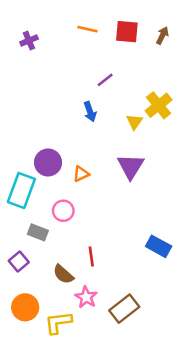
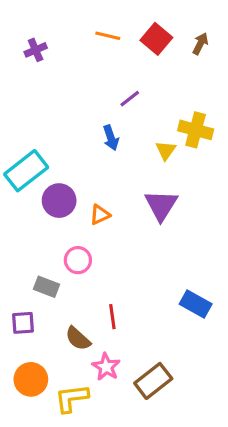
red square: (127, 32) -> (156, 39), turned 35
yellow cross: (159, 105) -> (196, 130), turned -36
cyan rectangle: (21, 190) -> (26, 171), moved, turned 32
purple square: (19, 262) -> (23, 323), turned 36

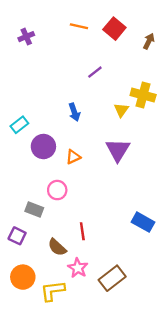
brown arrow: (200, 44) -> (149, 41), moved
blue arrow: (111, 138) -> (74, 112), moved
cyan rectangle: (26, 171) -> (19, 125), size x0.6
purple square: (23, 323) -> (17, 236), turned 30

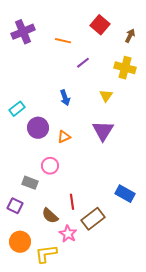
orange line: (79, 26) -> (63, 41), moved
purple cross: (26, 37) -> (23, 32), size x1.6
yellow cross: (143, 95) -> (125, 68), moved
brown rectangle: (112, 278) -> (93, 219), moved

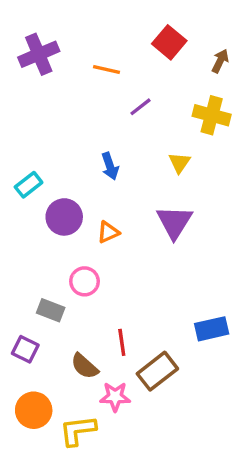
blue rectangle: (125, 194) -> (212, 329), turned -42
pink star: (68, 234) -> (115, 397), turned -30

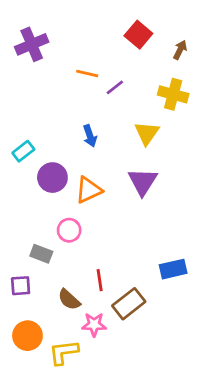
orange line: (107, 69) -> (87, 73), moved
yellow triangle: (179, 163) -> (147, 133), size x1.4
orange triangle: (108, 232) -> (89, 190), size x1.5
purple square: (25, 349) -> (21, 286), turned -30

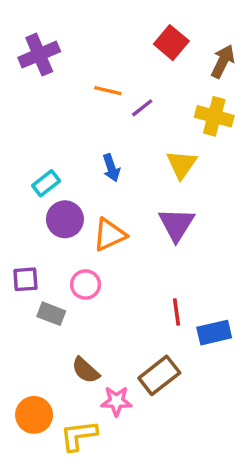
brown arrow: (180, 50) -> (223, 61), size x1.4
cyan rectangle: (23, 151) -> (46, 183), moved
red line: (100, 280) -> (176, 312), moved
purple square: (21, 286) -> (25, 279), moved

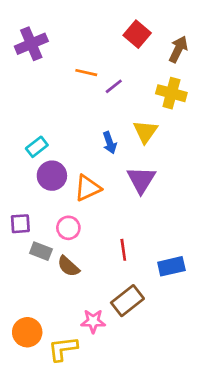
blue arrow: (111, 168) -> (110, 143), moved
red line: (176, 312) -> (123, 250), moved
brown semicircle: (86, 370) -> (68, 266), moved

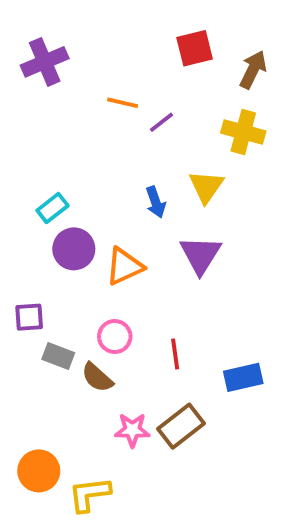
red square: (137, 34) -> (195, 48), turned 36
pink circle: (68, 228) -> (115, 337), moved
pink star: (93, 321) -> (132, 430), moved

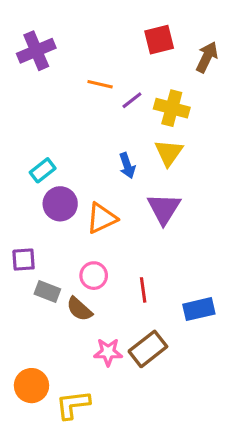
yellow cross: (243, 132) -> (172, 108), moved

